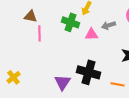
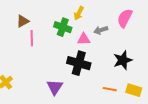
brown triangle: (30, 16) -> (23, 21), turned -40
black cross: (88, 72) -> (79, 63), moved

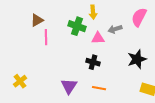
yellow arrow: (79, 13) -> (93, 12), turned -32
black cross: (79, 63) -> (93, 62), size x0.6
orange line: (110, 89) -> (99, 88), moved

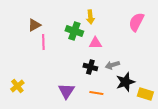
gray arrow: (115, 29) -> (112, 65), moved
black star: (137, 59) -> (125, 82), moved

